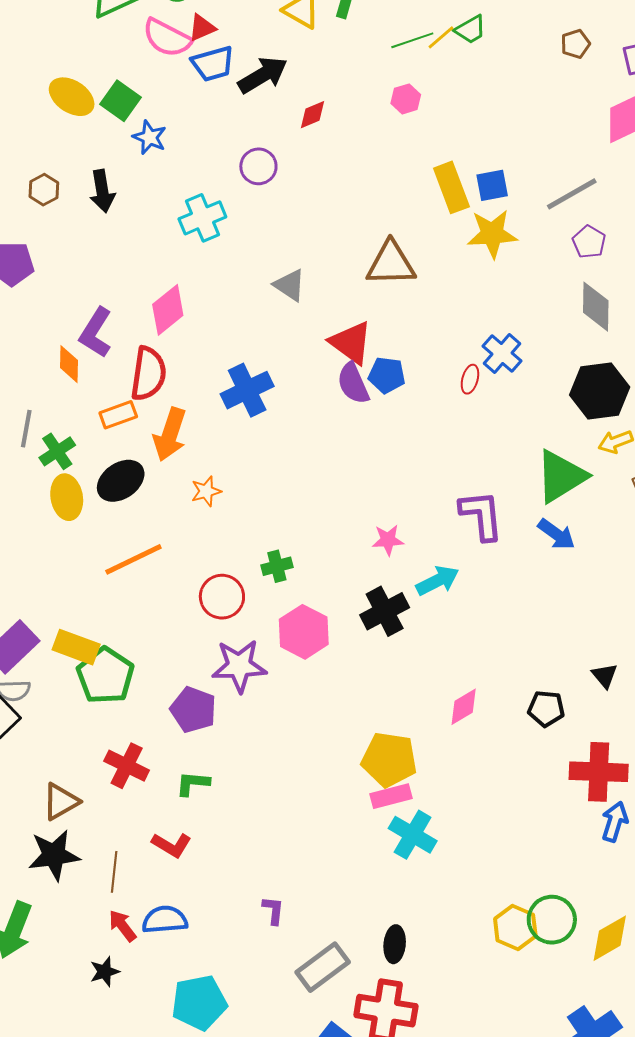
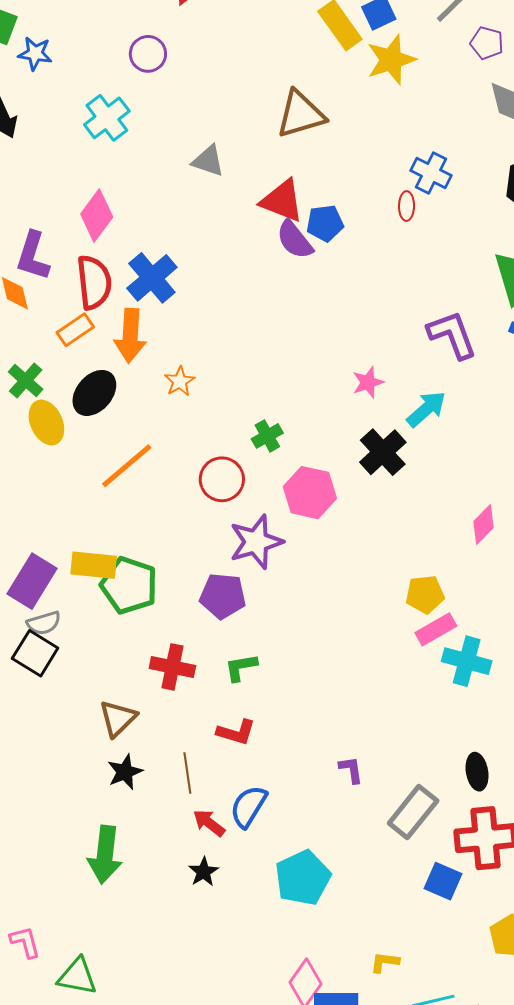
blue cross: (247, 390) -> (152, 278), moved
yellow pentagon: (389, 759) -> (425, 594), size x0.7
black star: (54, 855) -> (125, 772), size x0.7
blue semicircle: (165, 920) -> (248, 806), turned -39

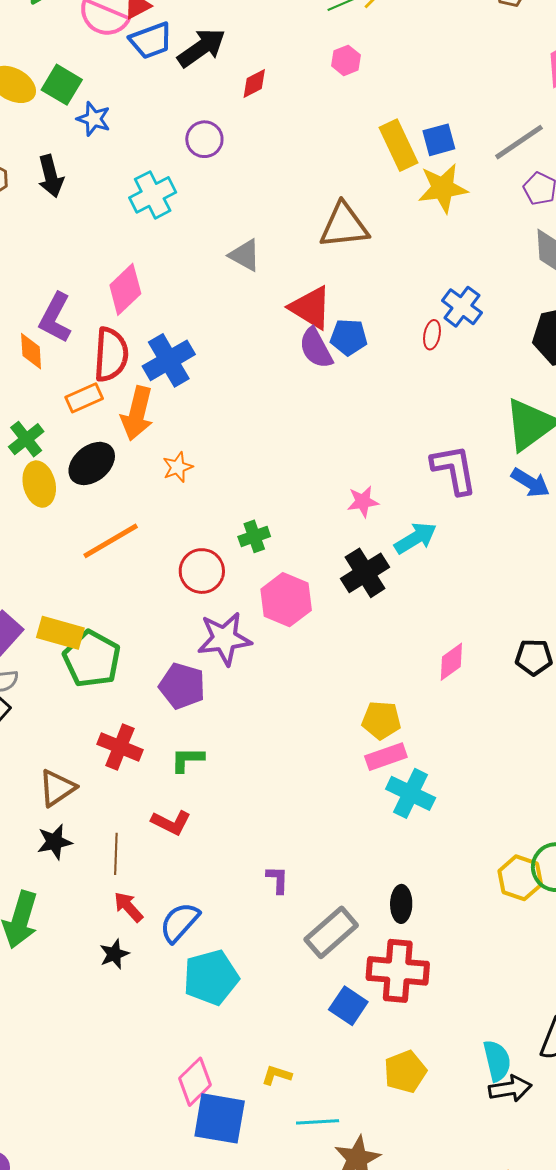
blue semicircle: (248, 806) -> (179, 922), moved

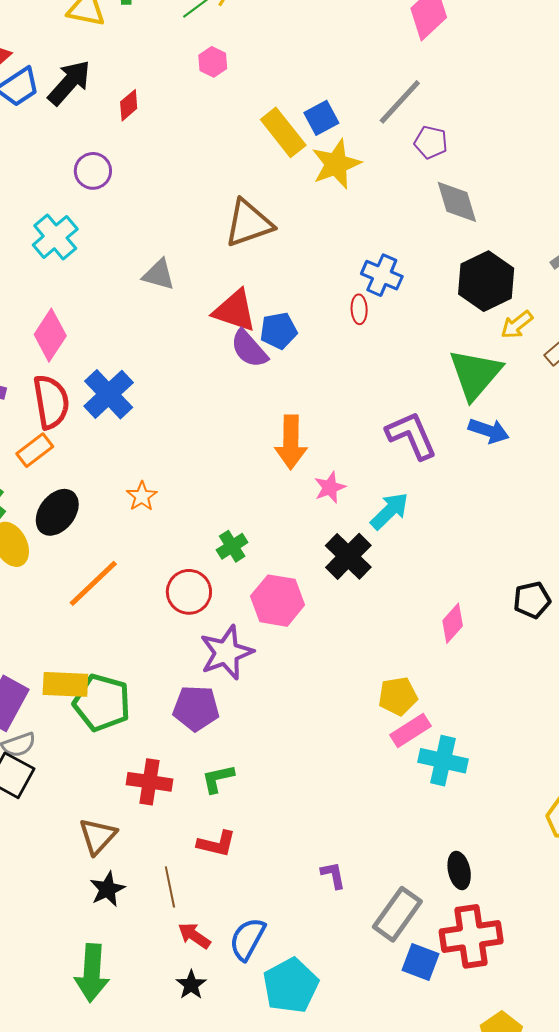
orange arrow: (137, 413) -> (291, 442), moved
blue square: (348, 1006) -> (421, 962), moved

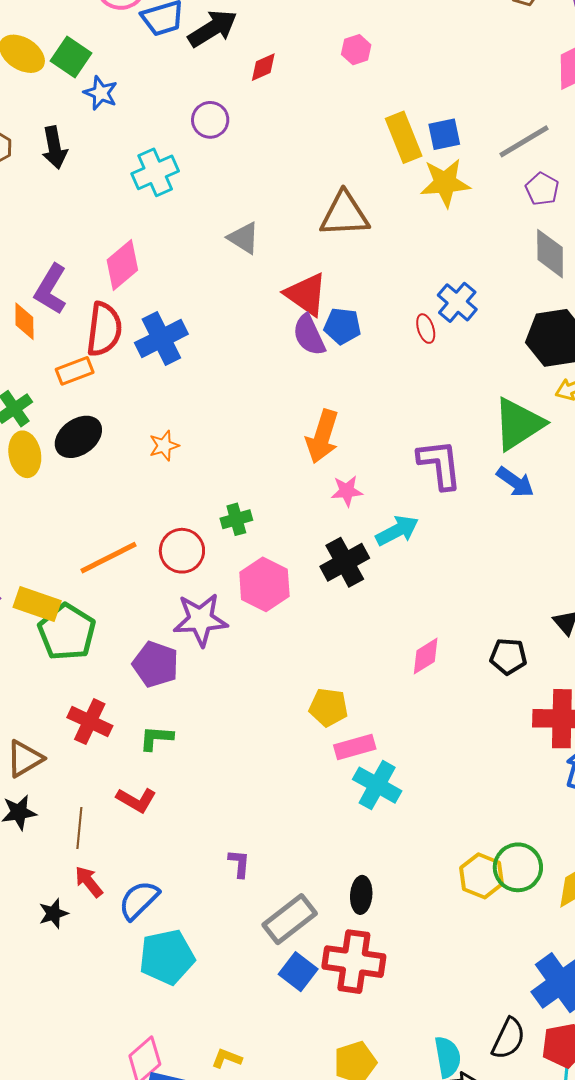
red ellipse: (359, 309) -> (426, 329), turned -32
orange line: (93, 583) -> (109, 558), moved
yellow pentagon: (398, 696) -> (328, 707), moved
black star: (191, 985) -> (53, 913), moved

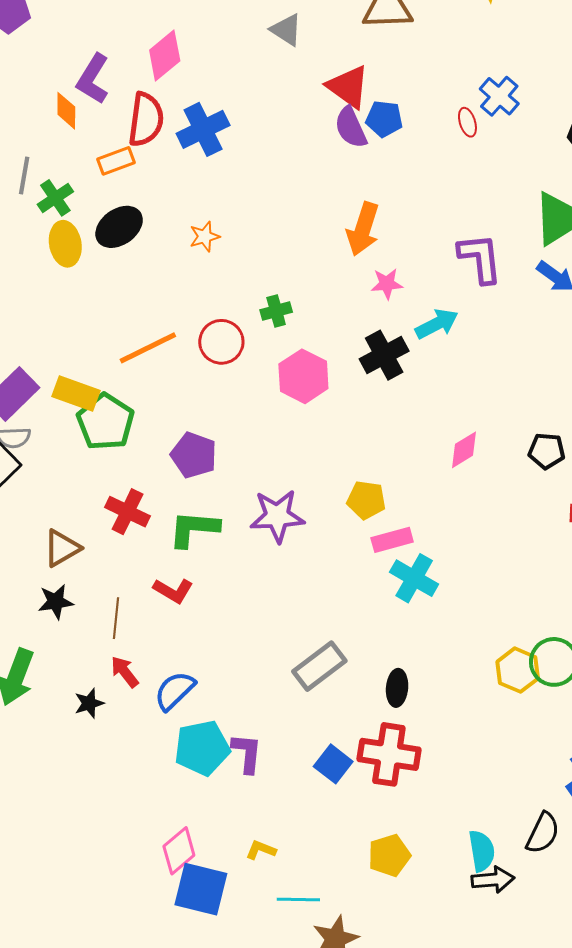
purple star: (200, 620) -> (277, 516), moved
green L-shape: (156, 738) -> (194, 529), size x1.5
purple L-shape: (239, 863) -> (247, 753), moved, size x1.4
gray rectangle: (290, 919) -> (319, 666), moved

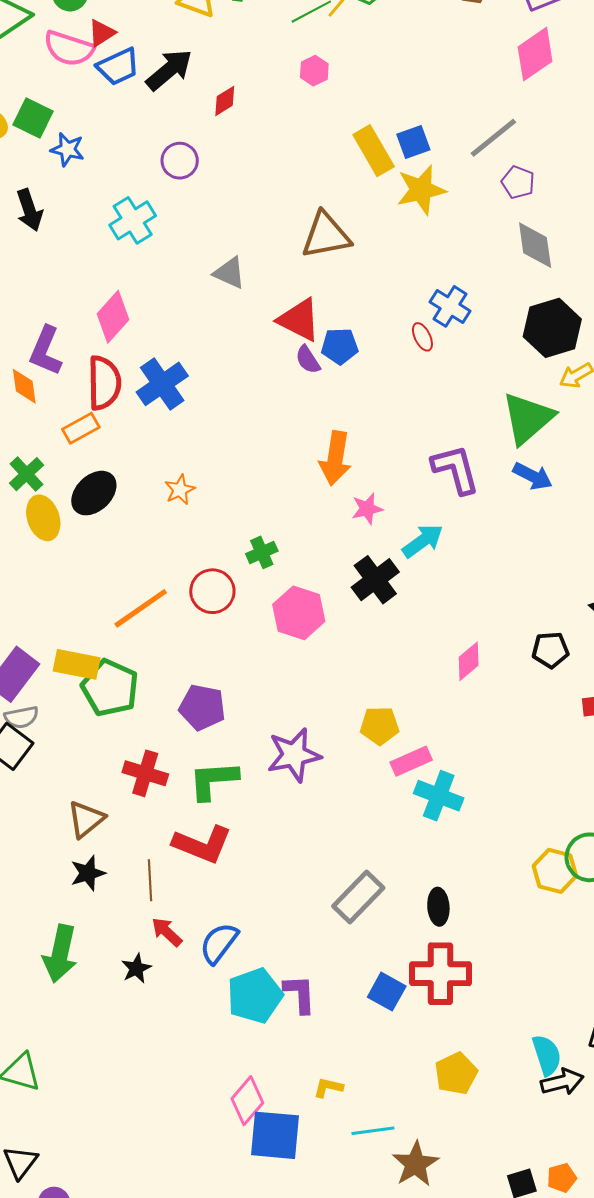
purple semicircle: (351, 127) -> (308, 360), size x0.7
red L-shape: (173, 591) -> (202, 844), size x1.5

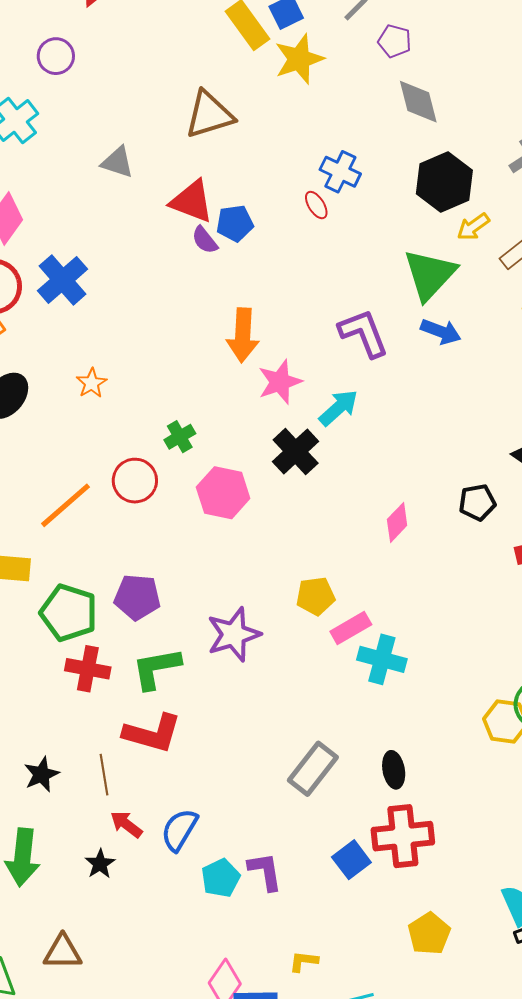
pink star: (367, 509) -> (280, 382), size x1.4
green pentagon: (110, 688) -> (69, 613), moved
brown triangle: (86, 819) -> (63, 952), moved, turned 45
blue square: (387, 992) -> (351, 860), turned 30
cyan pentagon: (255, 996) -> (221, 878), size x0.7

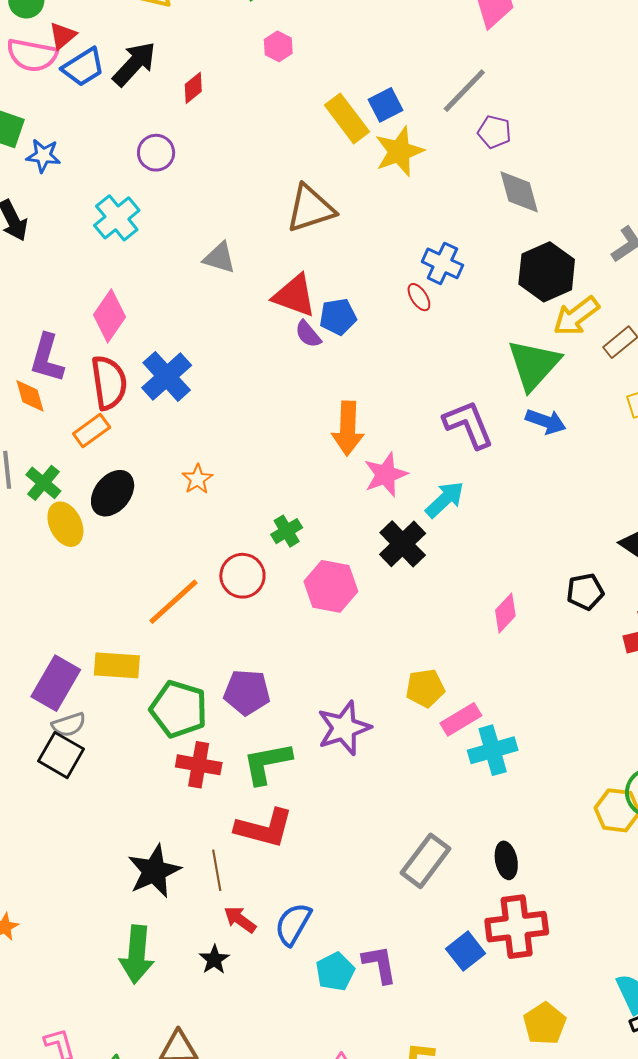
yellow arrow: (473, 227) -> (576, 316), size x1.4
cyan cross: (382, 659) -> (493, 750), turned -30
black star: (42, 774) -> (154, 871), size x1.5

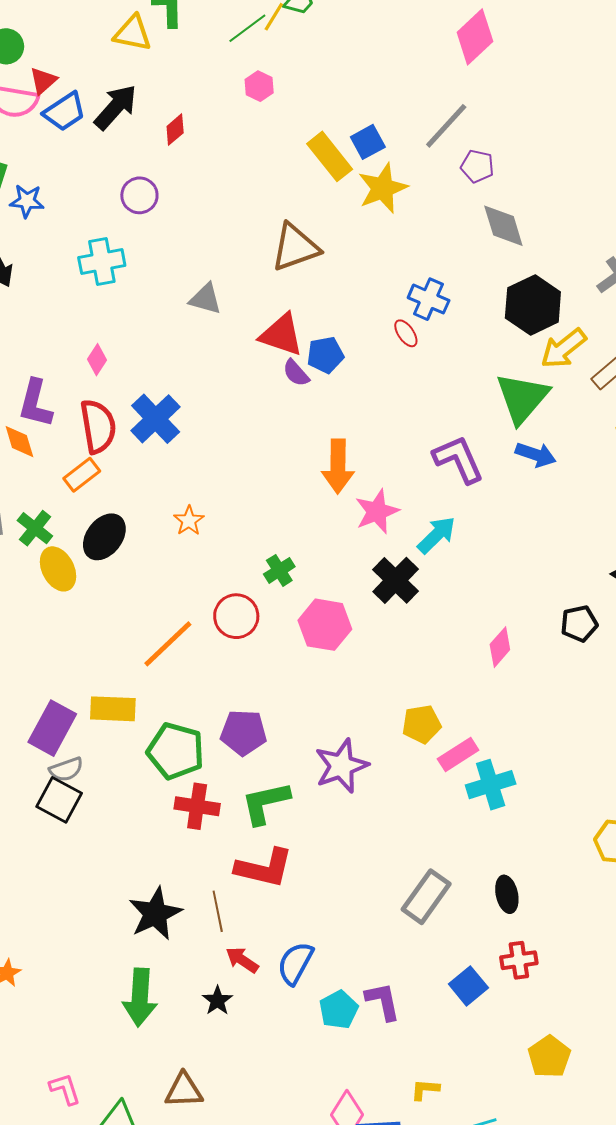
cyan cross: (117, 218) -> (102, 261), turned 30
pink diamond: (110, 316) -> (97, 360), size x0.6
red cross: (517, 927) -> (519, 960), size x0.6

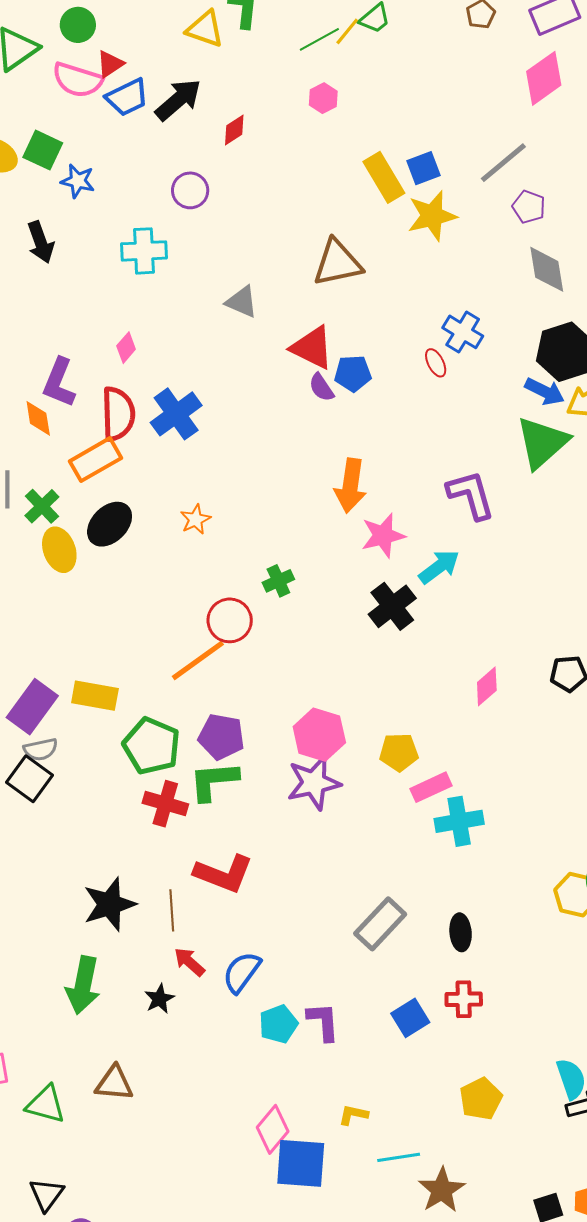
blue arrow: (536, 455) -> (545, 391), moved
orange rectangle: (82, 475) -> (96, 460), size x1.4
pink hexagon: (325, 625) -> (319, 735), moved
orange line: (168, 644) -> (198, 660), moved
green L-shape: (265, 803) -> (214, 781), moved

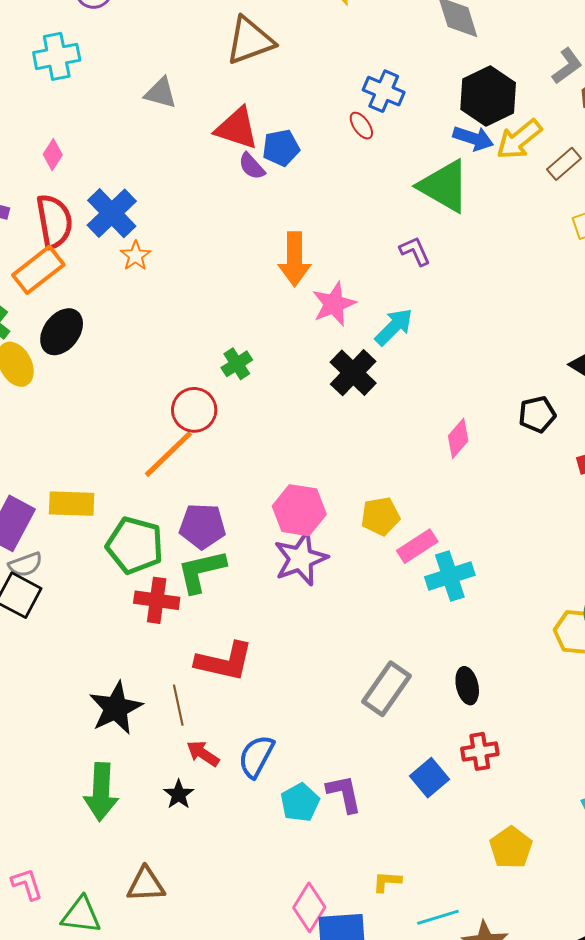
green triangle: (542, 443) -> (444, 186), moved, turned -40
purple L-shape: (471, 495) -> (415, 251), size x0.6
orange star: (195, 519) -> (135, 256), moved

